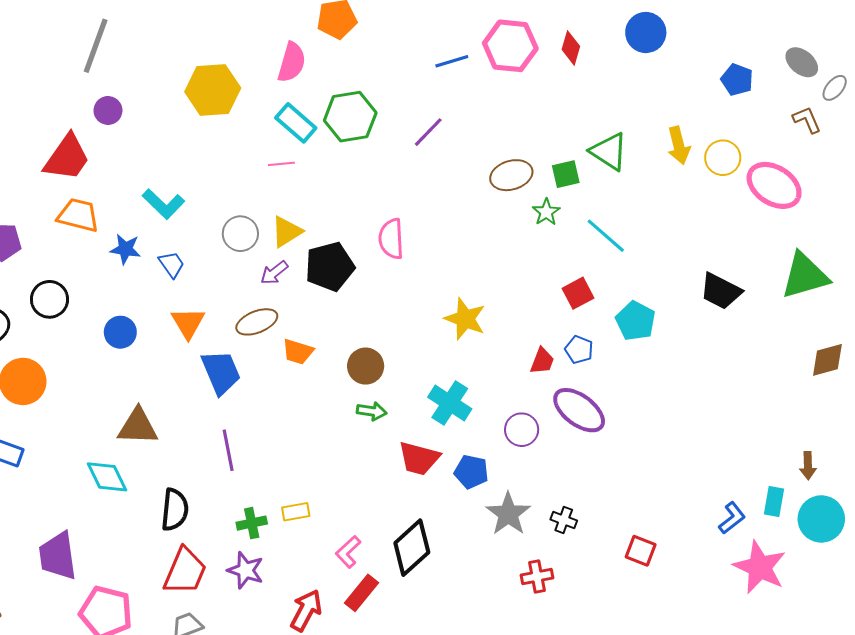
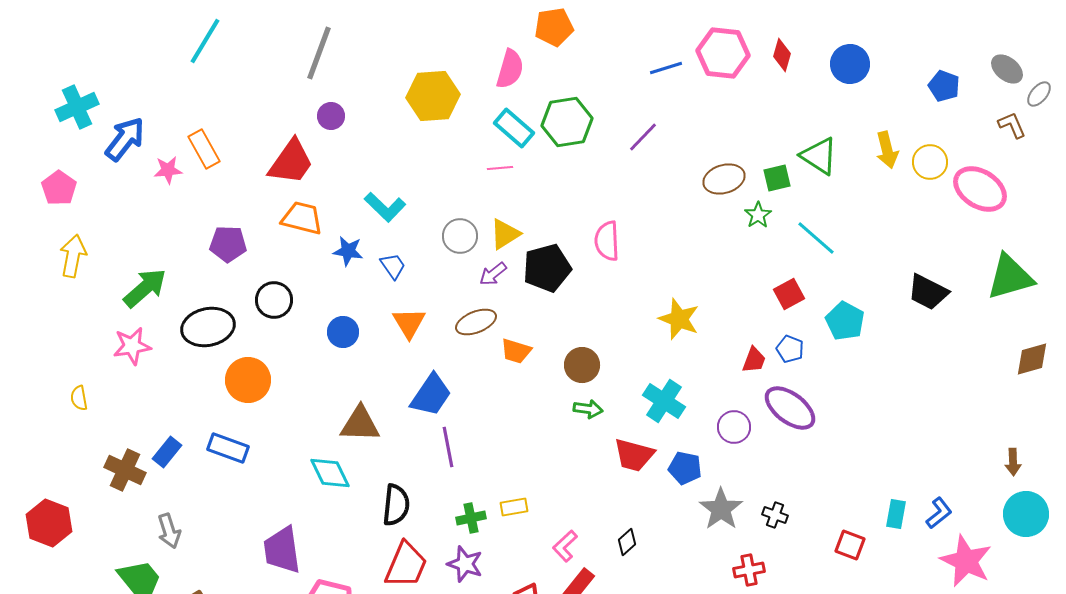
blue circle: (646, 32) -> (850, 64), moved
blue trapezoid: (221, 372) -> (431, 395), moved, turned 57
cyan rectangle: (774, 502) -> (896, 514), moved
black diamond: (412, 548) -> (627, 542), size x0.5

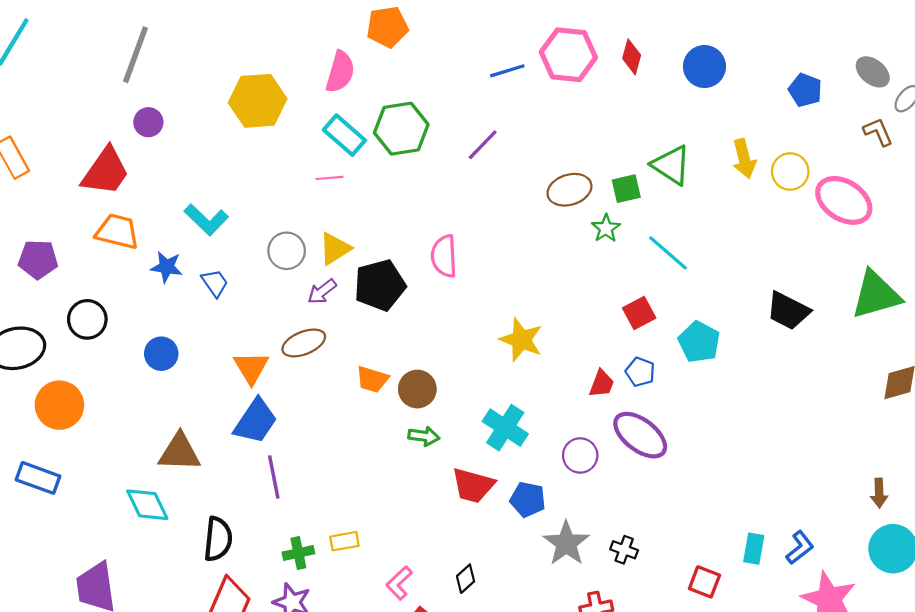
orange triangle: (409, 323) -> (251, 368), moved
orange trapezoid: (516, 351) -> (372, 379), moved

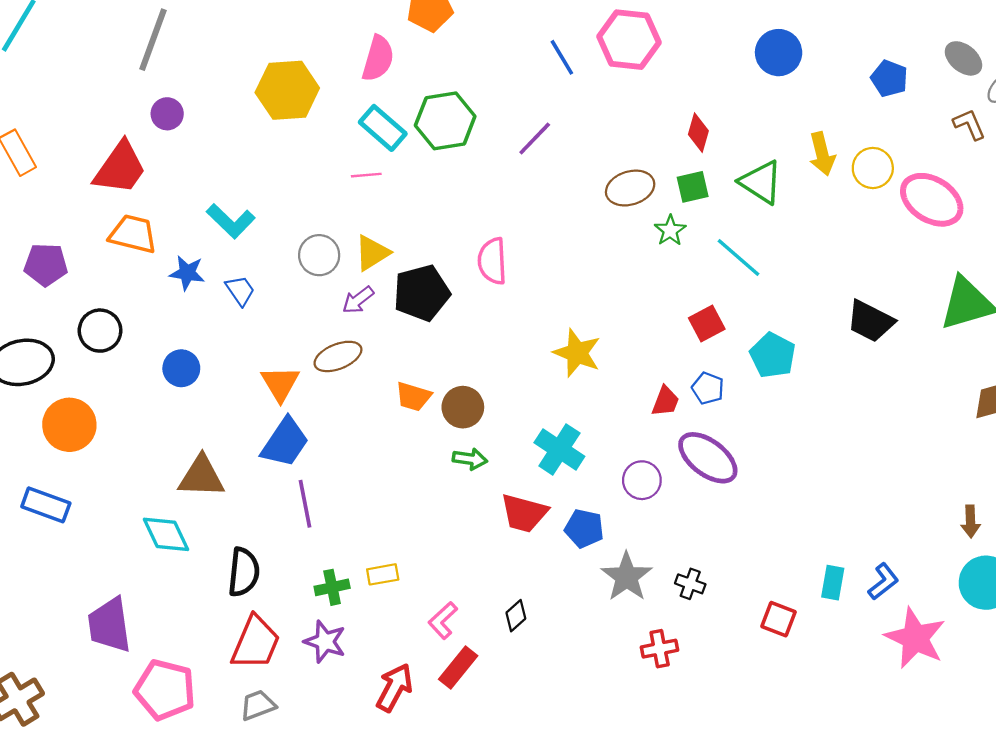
red diamond: (632, 57) -> (698, 133), moved
blue line: (507, 71) -> (562, 57), turned 76
green triangle: (671, 165) -> (761, 182), moved

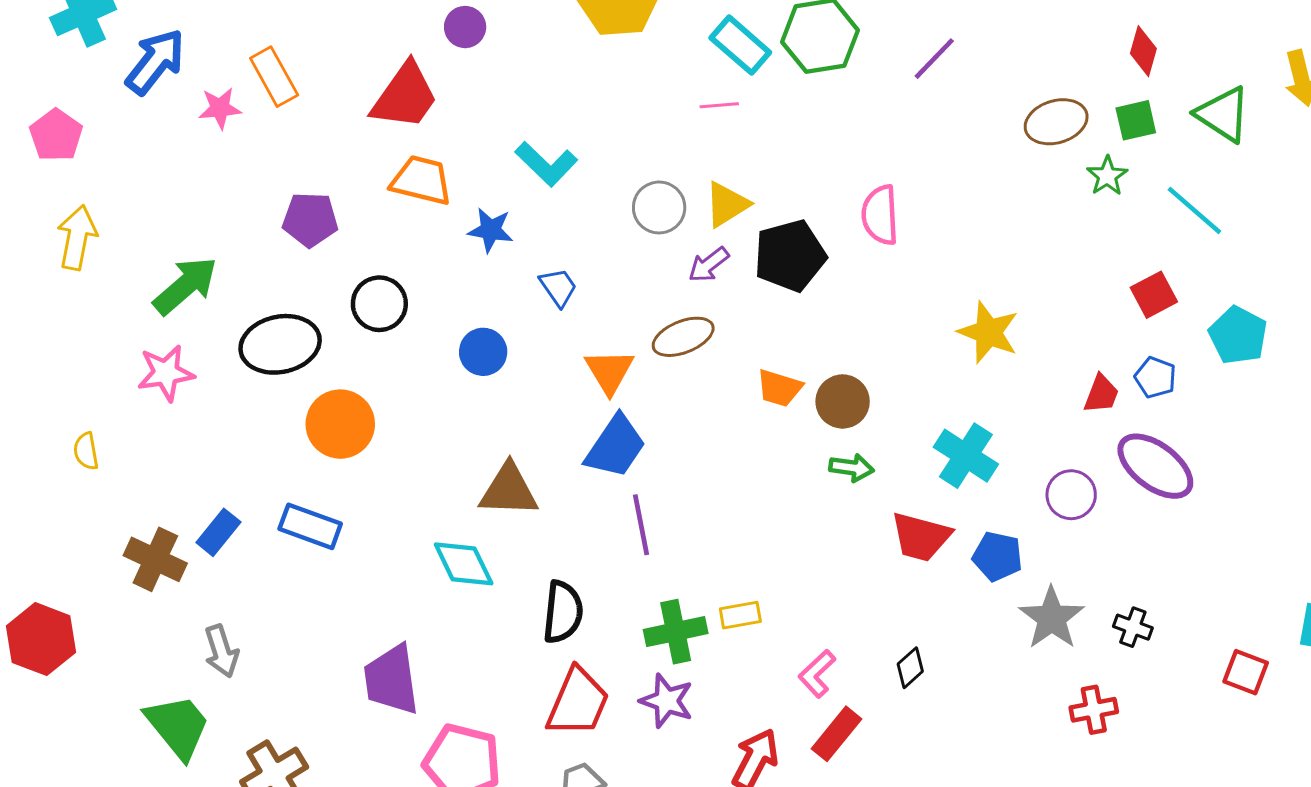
blue trapezoid: (240, 291) -> (558, 287), moved
green cross: (332, 587) -> (676, 632), size x1.4

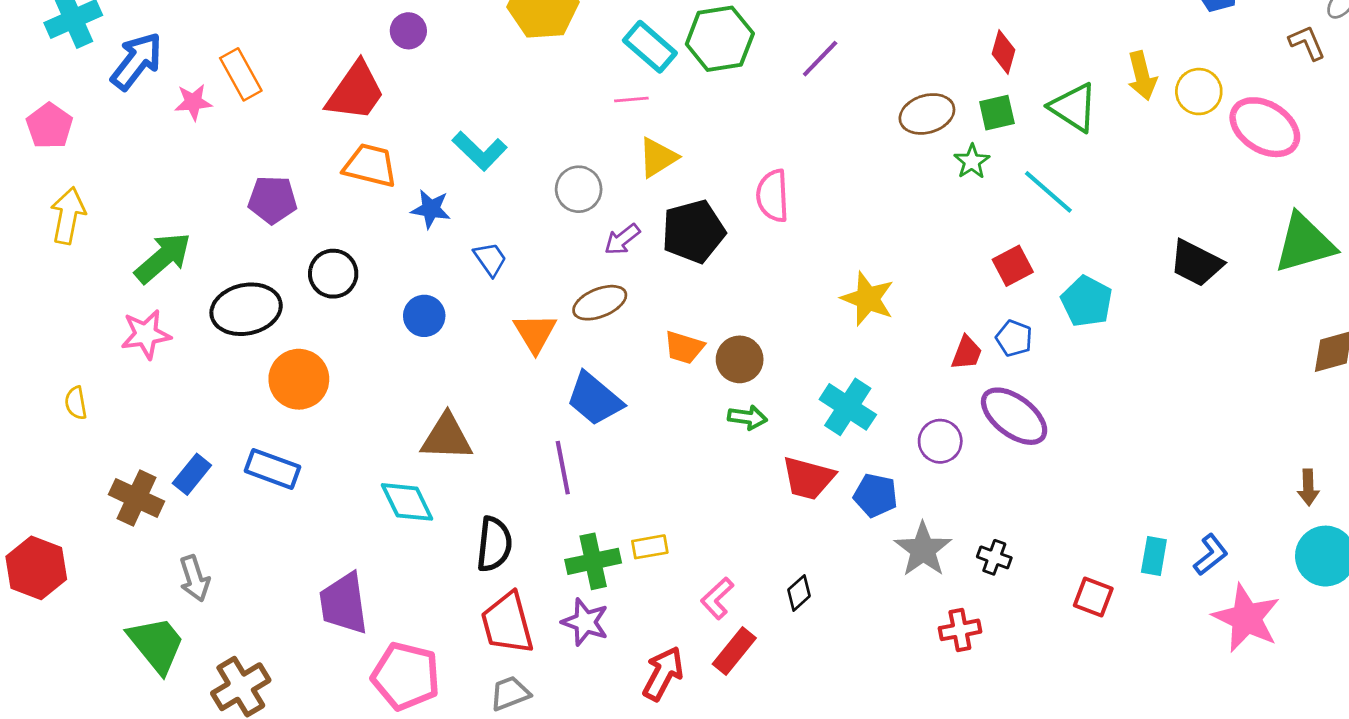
yellow triangle: (727, 204) -> (658, 158), moved
blue trapezoid: (615, 447) -> (594, 399), moved, turned 96
red trapezoid: (578, 702) -> (507, 623), turned 142

